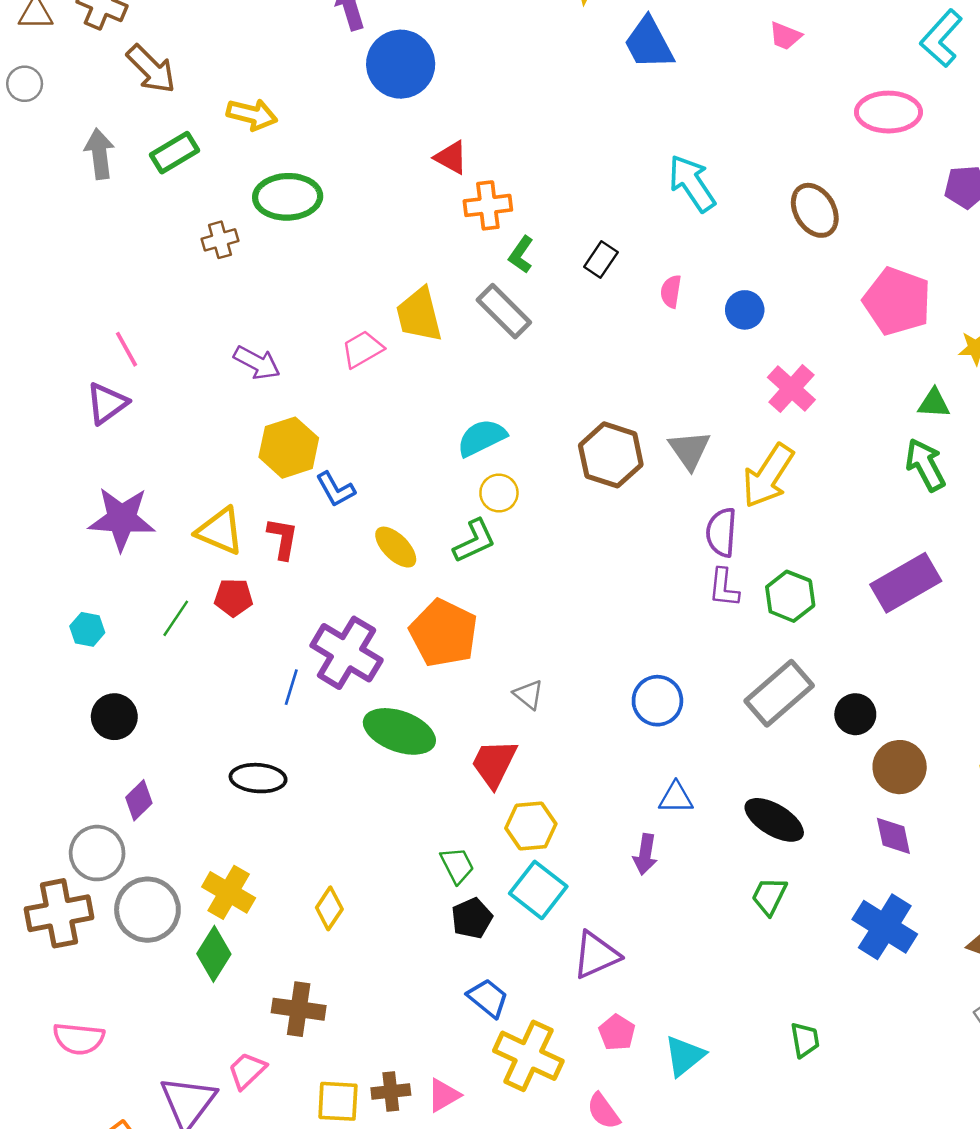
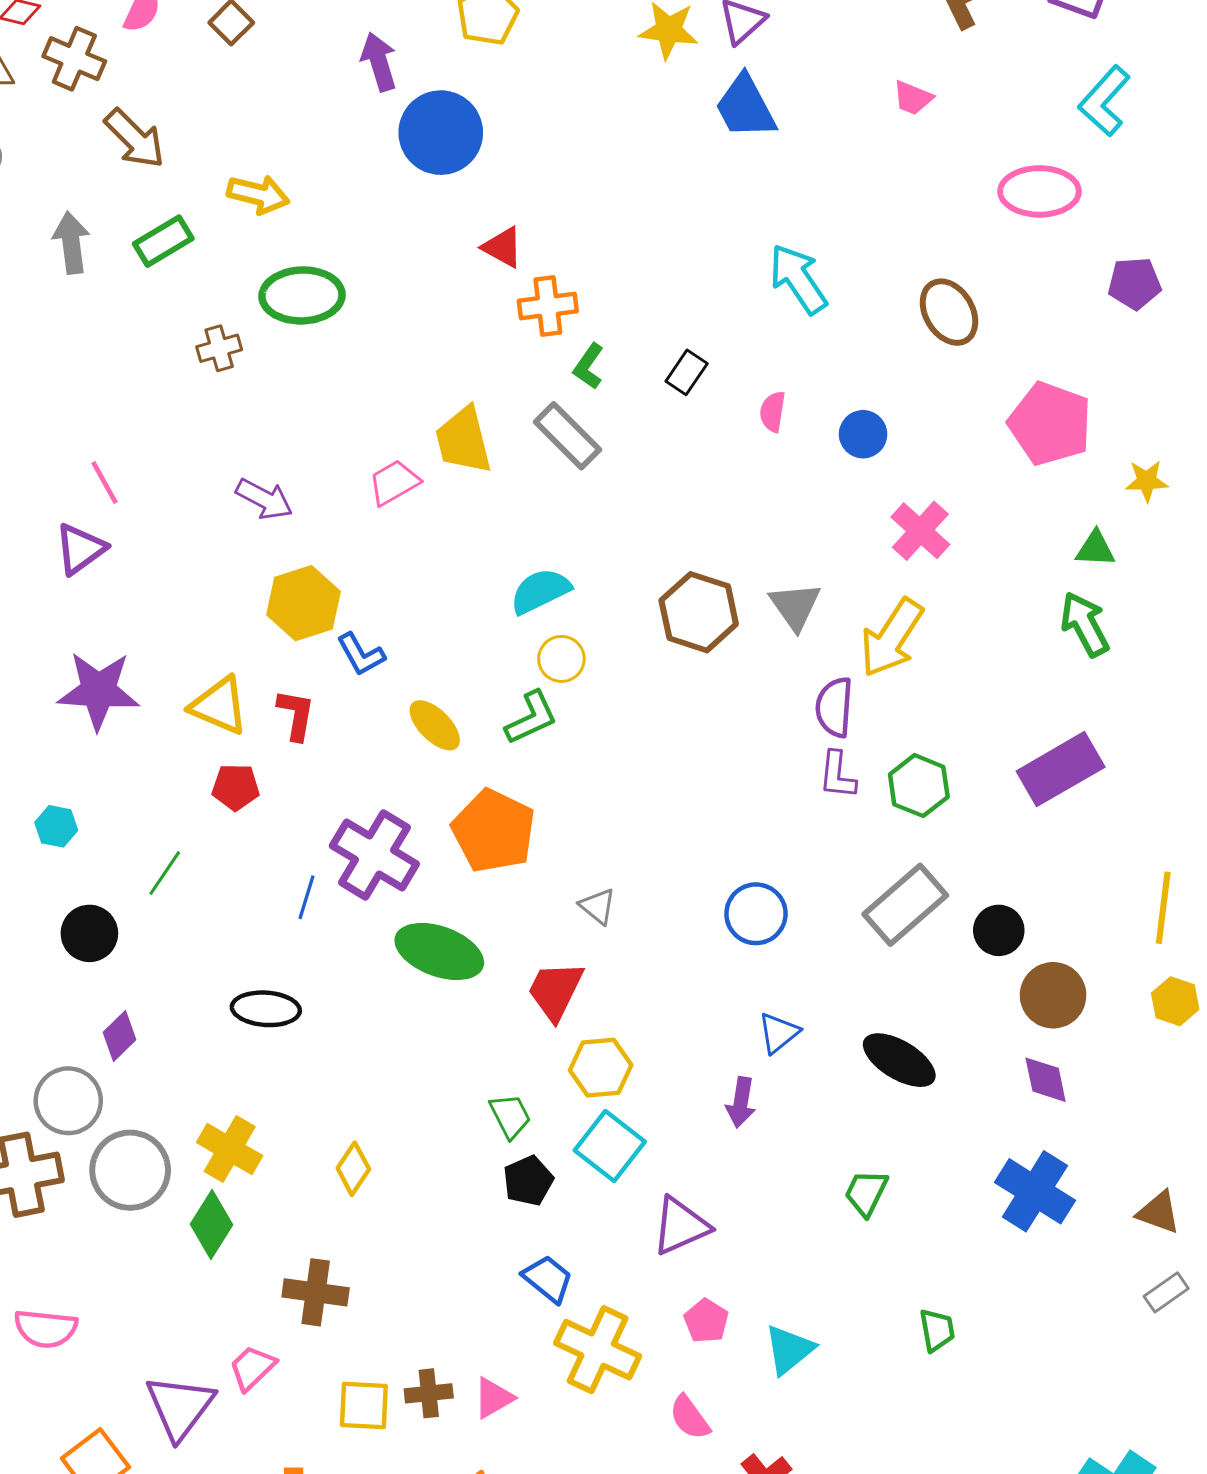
green line: (176, 618) -> (165, 873), moved
blue triangle: (676, 798) -> (779, 1033), turned -39
green trapezoid: (769, 896) -> (866, 1193), moved

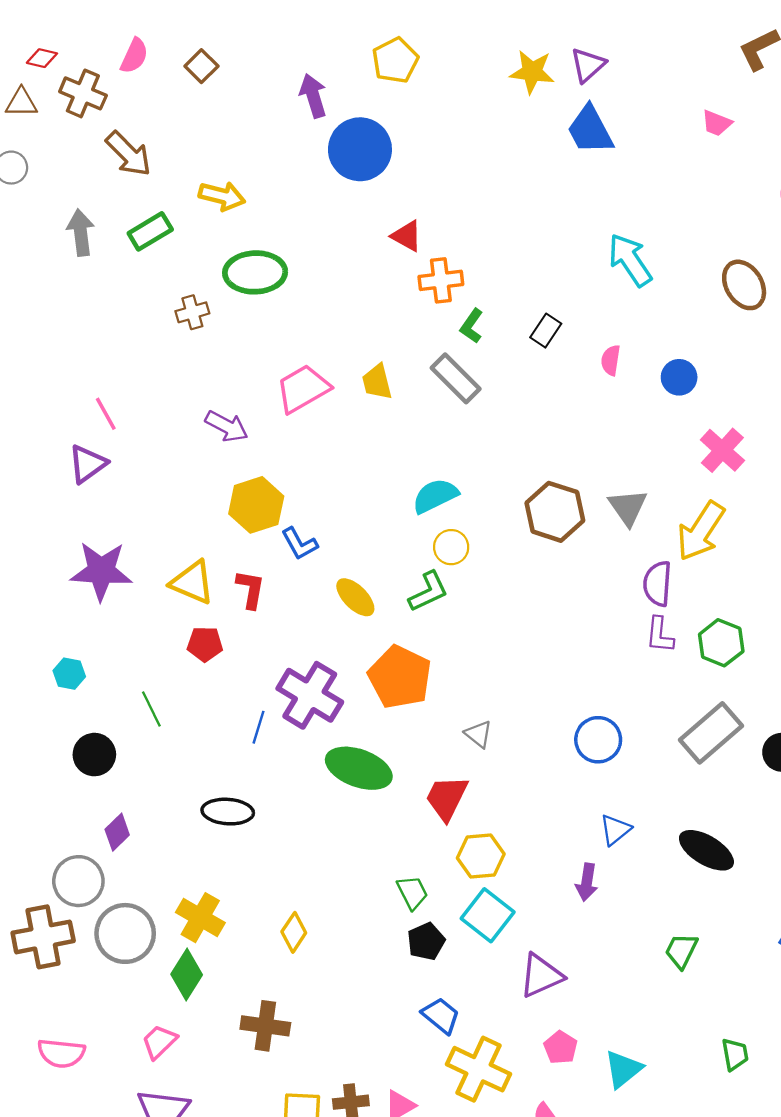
yellow trapezoid: (463, 440) -> (377, 382), size x0.7
pink trapezoid: (394, 482) -> (303, 389), moved, size x1.4
green line: (165, 873) -> (151, 709), turned -60
pink trapezoid: (252, 1368) -> (159, 1042), moved

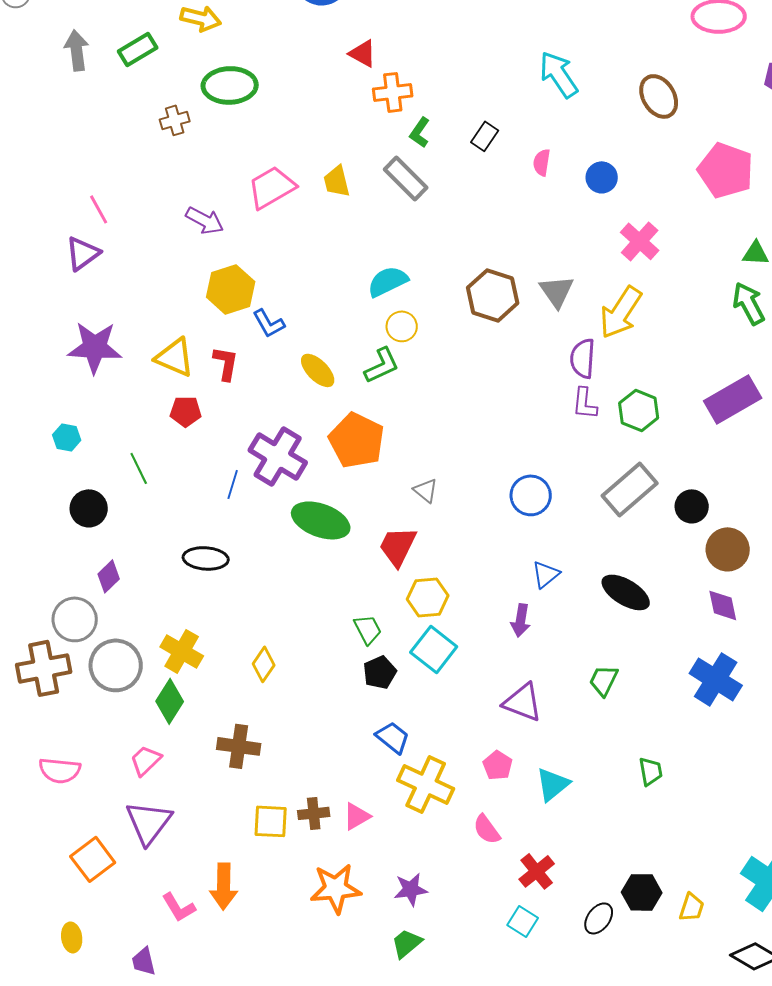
purple triangle: (541, 976) -> (523, 702), moved, turned 45

